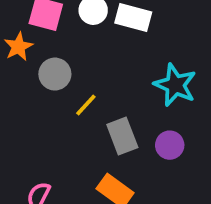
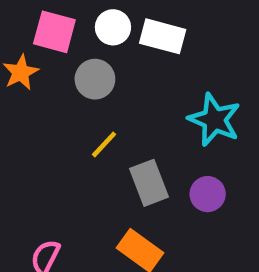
gray circle: (55, 74) -> (95, 79), moved

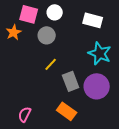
white rectangle: (163, 36) -> (93, 20), moved
purple circle: (208, 194) -> (97, 86), size x1.6

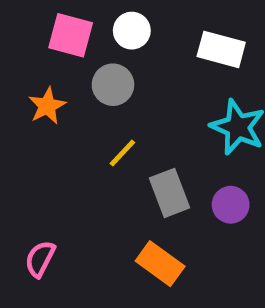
orange star: (14, 32) -> (47, 106), moved
purple circle: (97, 86) -> (231, 205), size x0.6
pink semicircle: (25, 114) -> (40, 259), moved

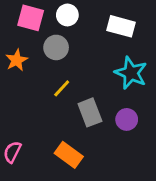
orange rectangle: (160, 264) -> (69, 155), moved

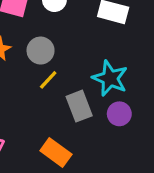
gray circle: (56, 47) -> (41, 51), moved
cyan star: (131, 73) -> (110, 78), moved

